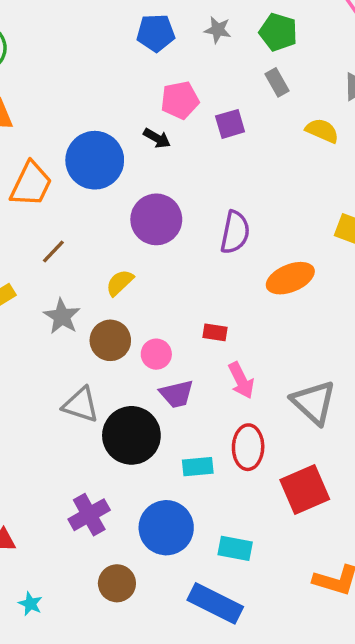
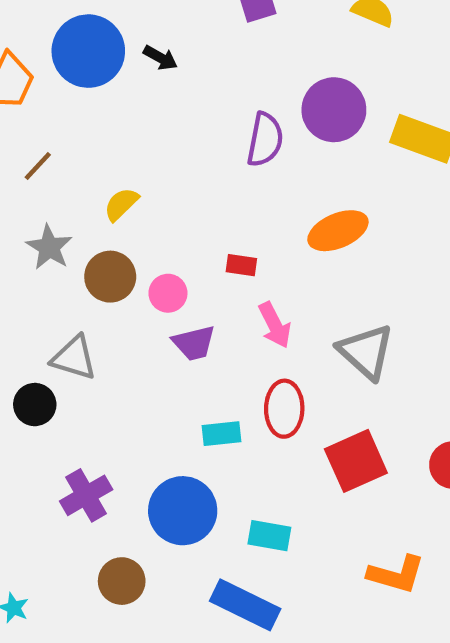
black arrow: (157, 138) -> (160, 58), moved
purple circle: (156, 219) -> (334, 110), moved
orange ellipse: (290, 278) -> (338, 231), moved
black circle: (131, 435) -> (35, 405), moved, size x0.6

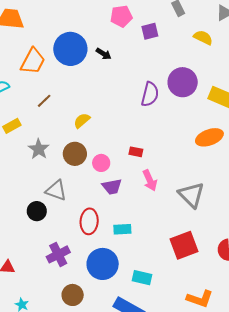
orange ellipse: (338, 231) -> (209, 137), moved
gray star: (49, 247) -> (39, 149), moved
red ellipse: (284, 409) -> (89, 221), moved

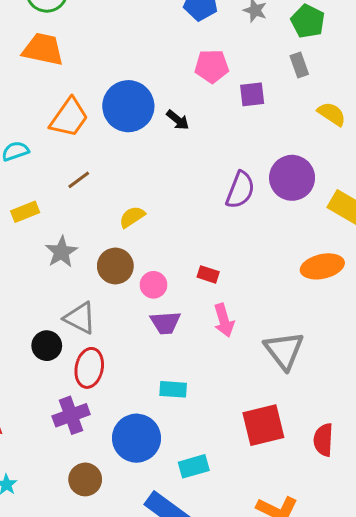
red ellipse: (89, 221) -> (89, 368), moved
cyan rectangle: (142, 278) -> (194, 466), turned -36

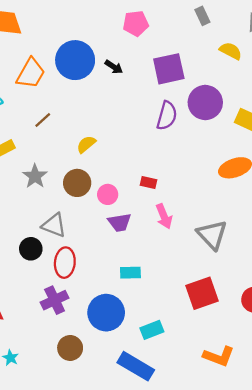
purple square: (252, 94) -> (169, 69), moved, size x1.6

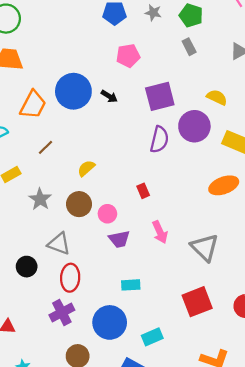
yellow semicircle: (231, 51) -> (217, 97), moved
red rectangle: (149, 182) -> (143, 191), moved, turned 56
black circle: (31, 249) -> (27, 267), moved

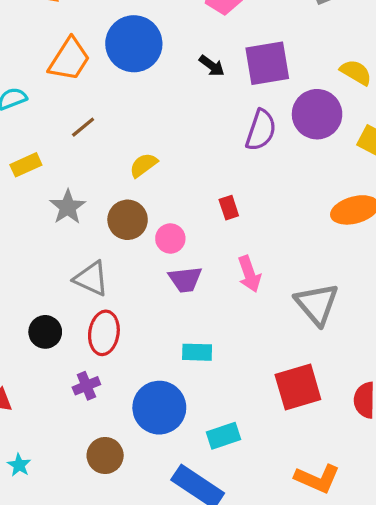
black arrow: (109, 96) -> (212, 66), moved
black circle: (27, 267) -> (45, 332), moved
purple cross: (62, 313) -> (86, 386), size x0.7

